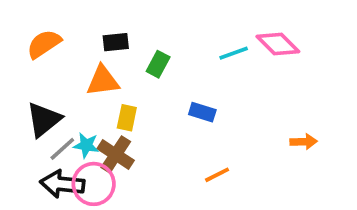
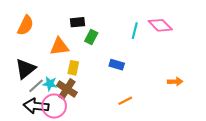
black rectangle: (116, 42) -> (77, 22), moved
orange semicircle: (44, 44) -> (25, 25), turned 150
cyan line: (234, 53) -> (135, 31), turned -56

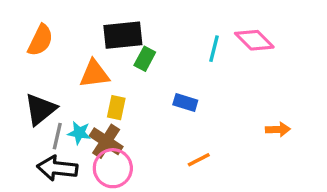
black rectangle: (77, 22) -> (123, 35), size x1.6
gray line: (36, 86) -> (57, 136), turned -35
pink circle: (54, 106) -> (113, 168), moved

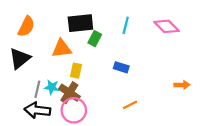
cyan line: (214, 49) -> (126, 25), moved
black triangle: (40, 109) -> (20, 58), moved

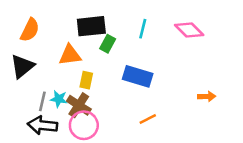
blue rectangle: (121, 67) -> (138, 76), size x1.6

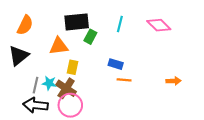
blue rectangle: (138, 76) -> (116, 64), size x0.6
orange line: (148, 119) -> (124, 80), moved, turned 32

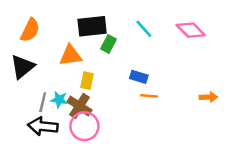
cyan line: (120, 24) -> (144, 29), turned -56

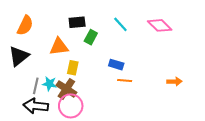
black rectangle: (92, 26) -> (77, 22), size x0.7

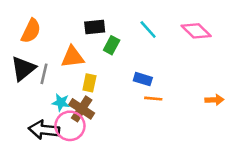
gray line: (36, 86) -> (44, 74), moved
pink circle: (71, 106) -> (70, 126), moved

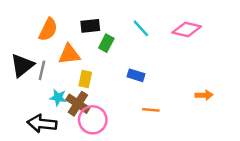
orange semicircle: (31, 31) -> (48, 30), moved
pink diamond: (196, 31) -> (187, 30), turned -32
orange line: (153, 99) -> (151, 110), moved
pink circle: (70, 126) -> (93, 120), moved

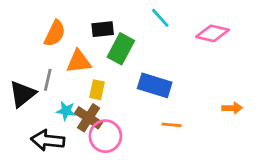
cyan line: (141, 28) -> (160, 18), moved
green rectangle: (106, 43) -> (121, 49), size x1.5
black triangle: (22, 65) -> (22, 94), moved
blue rectangle: (136, 75) -> (155, 85), size x1.6

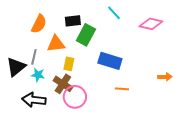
cyan star: (66, 111) -> (38, 75), moved

